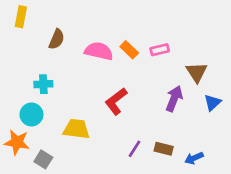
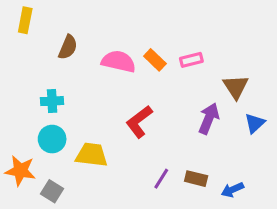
cyan circle: (31, 114) -> (52, 139), moved

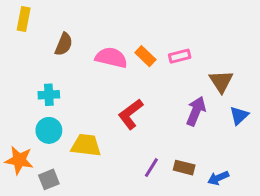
gray square: (52, 191) -> (49, 179), turned 36

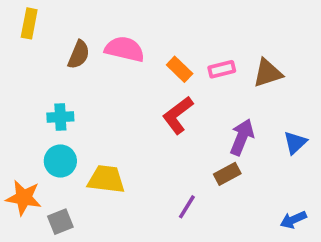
pink semicircle: (111, 58) -> (125, 49), moved
brown triangle: (221, 81) -> (268, 73), moved, turned 45
red L-shape: (131, 114) -> (178, 115), moved
brown rectangle: (184, 168) -> (227, 174), moved, turned -42
blue arrow: (218, 178) -> (293, 220), moved

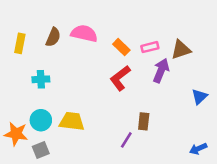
yellow rectangle: (29, 23) -> (20, 43), moved
purple arrow: (242, 137) -> (161, 71), moved
cyan circle: (60, 161) -> (41, 120), moved
brown rectangle: (227, 174) -> (144, 121), moved, turned -56

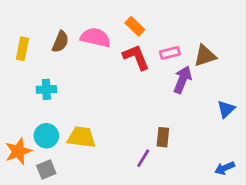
orange rectangle: (121, 47) -> (135, 26), moved
red L-shape: (120, 78) -> (136, 57), moved, turned 105
orange star: (16, 134) -> (18, 151), turned -30

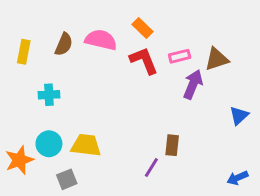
gray square: (46, 169) -> (67, 179), moved

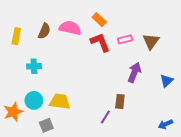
brown triangle: (217, 59) -> (151, 41), turned -36
purple arrow: (193, 84) -> (134, 72), moved

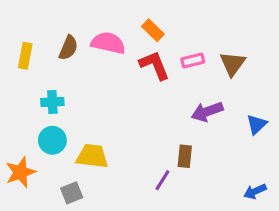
purple arrow: (134, 72) -> (207, 112), turned -132
cyan circle: (34, 100) -> (52, 140), moved

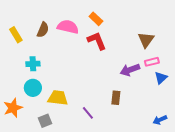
yellow rectangle: (25, 56) -> (16, 35), turned -42
pink rectangle: (193, 61) -> (152, 62), moved
purple line: (162, 180) -> (88, 113), moved, turned -72

